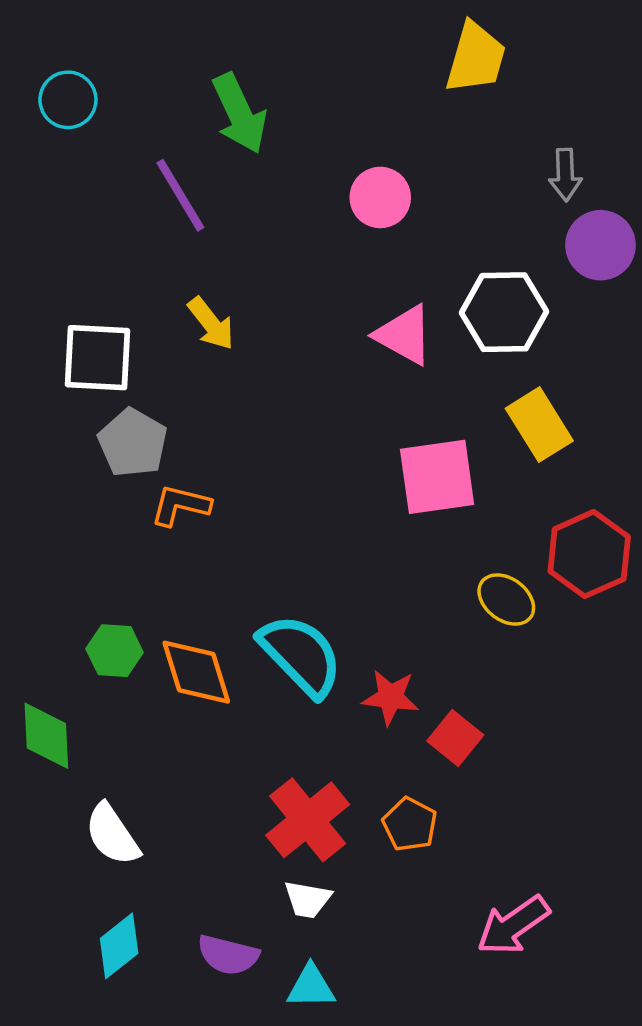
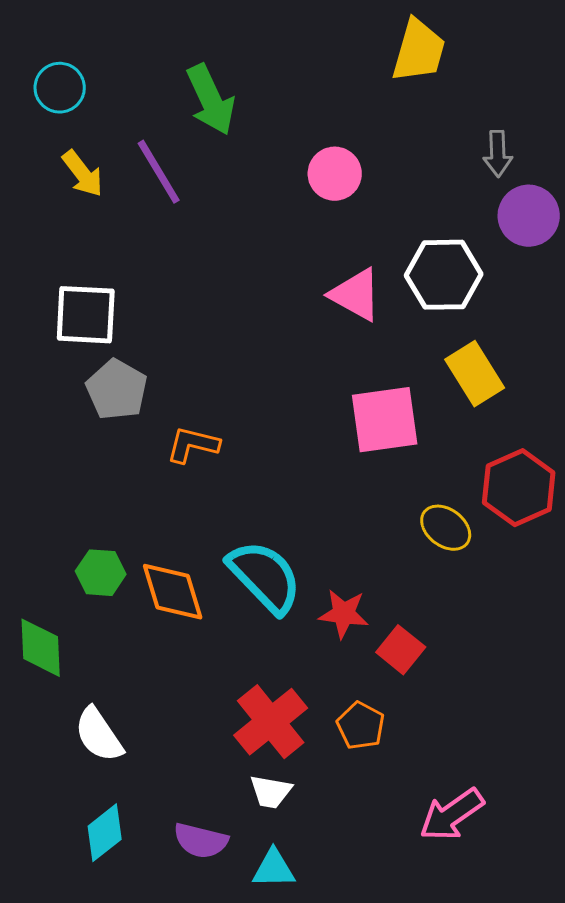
yellow arrow: (211, 324) -> (83, 174), moved
orange L-shape: (180, 505) -> (193, 445), moved

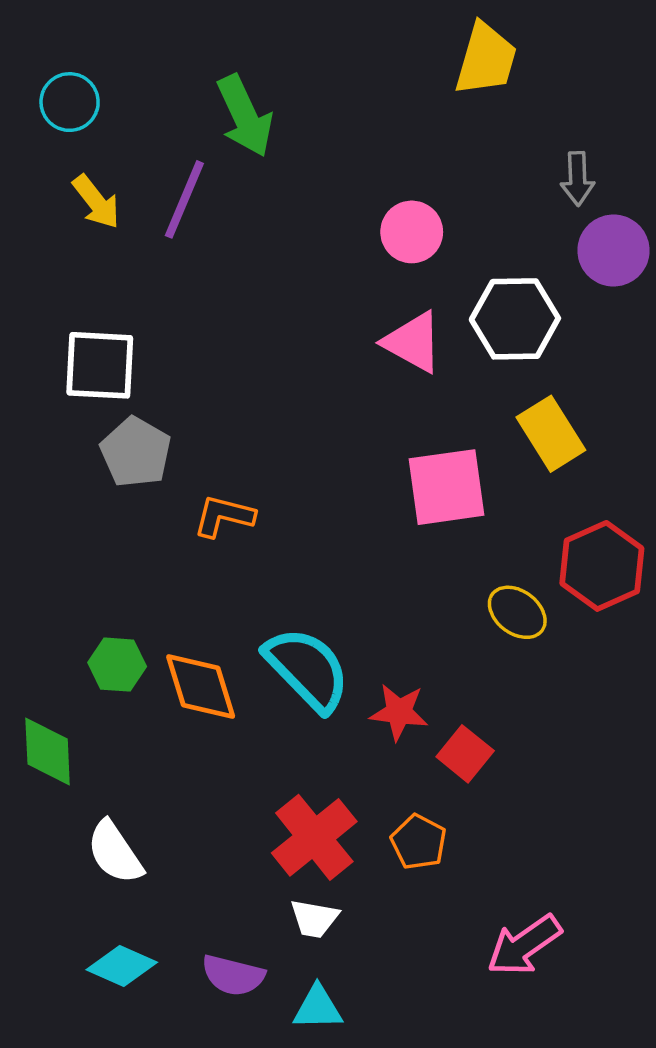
purple line: (159, 172) -> (184, 199), turned 54
pink circle: (335, 174) -> (412, 232), moved
cyan diamond: (105, 833) -> (122, 966), turned 62

